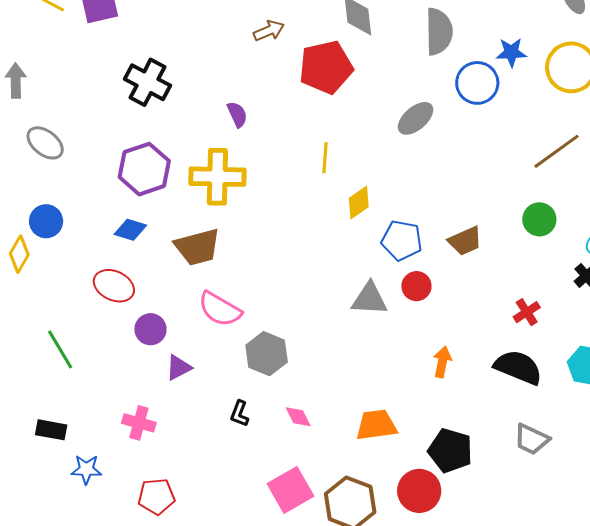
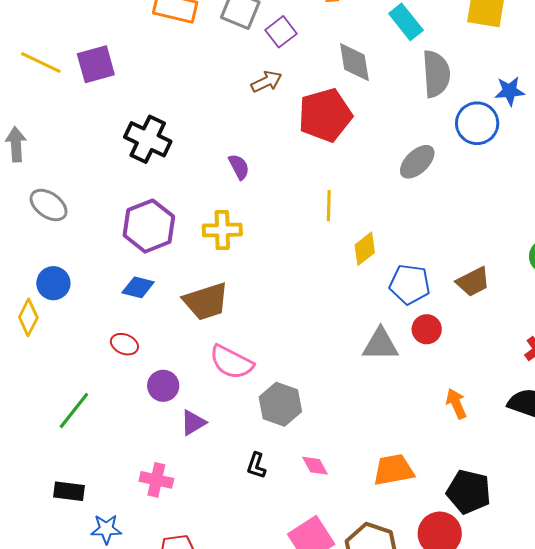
yellow cross: (217, 177) -> (222, 230), size x0.7
red ellipse: (114, 286) -> (124, 344), size x0.7
green line: (60, 349) -> (74, 411), turned 72
orange arrow: (442, 362) -> (456, 404), turned -32

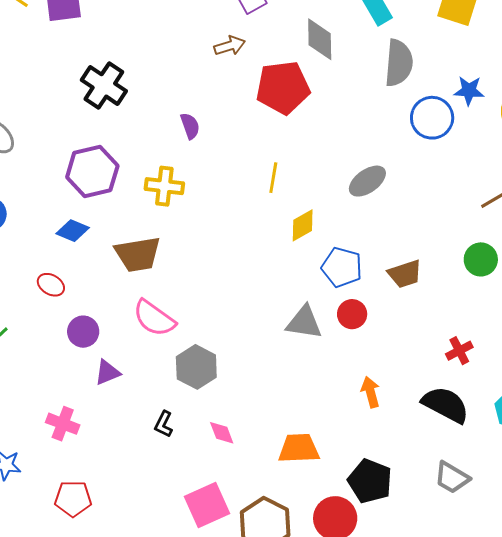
gray ellipse: (417, 162) -> (367, 181), moved

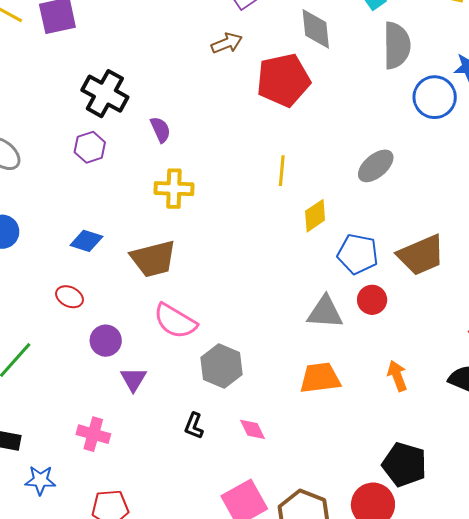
purple semicircle: (190, 126) -> (160, 130), moved
purple hexagon: (92, 172) -> (90, 147), moved, size x0.6
brown trapezoid: (405, 274) -> (421, 255), size x1.4
purple triangle: (107, 372) -> (133, 379), turned -32
orange trapezoid: (299, 448) -> (320, 378), moved

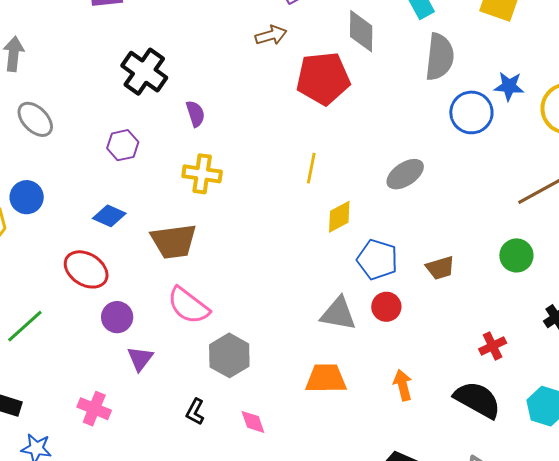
purple hexagon: (90, 147) -> (123, 145), moved
brown trapezoid: (421, 255) -> (440, 268), size x0.6
red ellipse: (69, 297) -> (86, 269), size x1.6

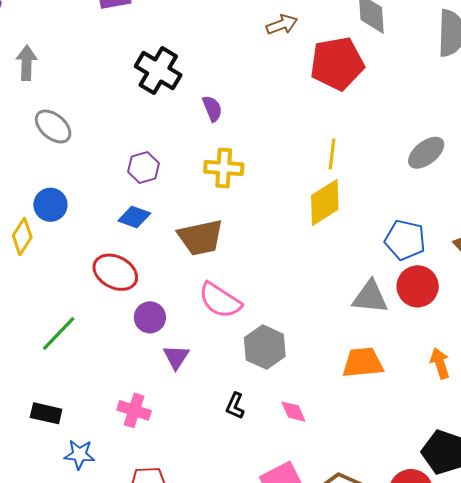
purple hexagon: (123, 145) -> (144, 167), moved
yellow diamond: (339, 217) -> (325, 202), moved, size x1.4
red circle: (386, 307) -> (418, 286), size x1.4

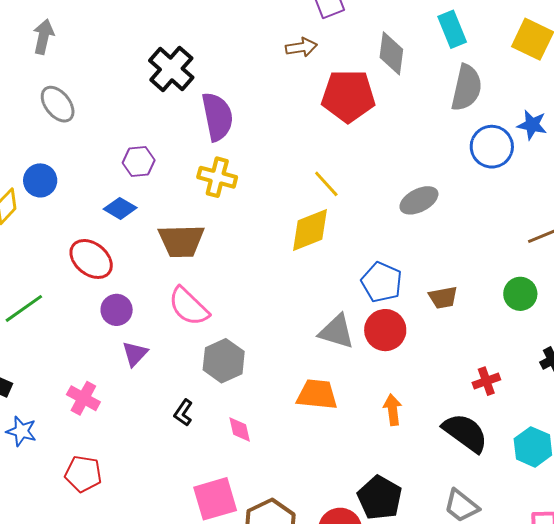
purple semicircle: (212, 109) -> (217, 117), size x1.8
yellow line: (332, 154) -> (326, 184), turned -60

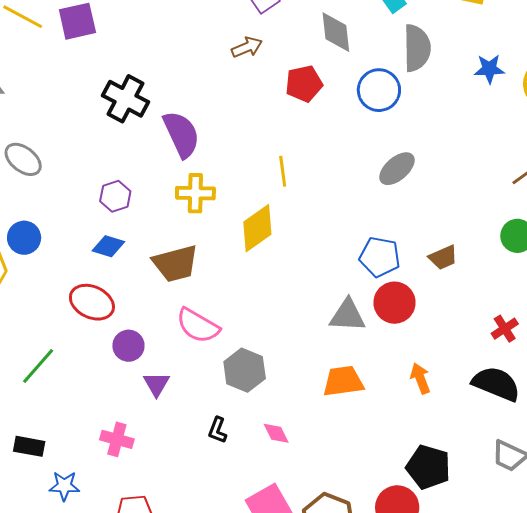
red pentagon: (348, 96) -> (304, 84), size x0.7
blue circle: (492, 147) -> (379, 90), moved
yellow line: (326, 184) -> (283, 171), moved, turned 48
yellow diamond: (310, 230) -> (257, 228), moved

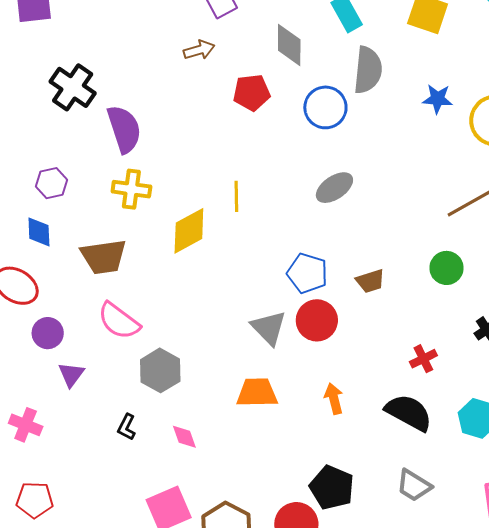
yellow line: (283, 171) -> (236, 196), moved
blue diamond: (108, 246) -> (39, 232), turned 64
gray triangle: (348, 315) -> (269, 328), turned 36

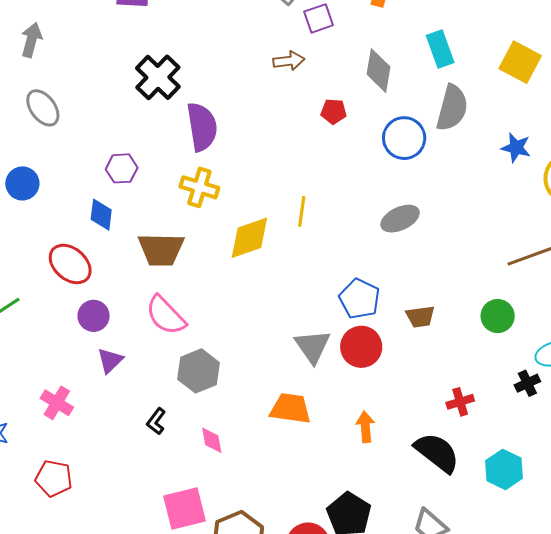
red pentagon: (252, 93) -> (334, 111), size x0.7

